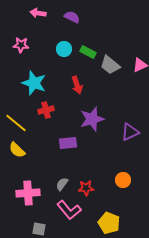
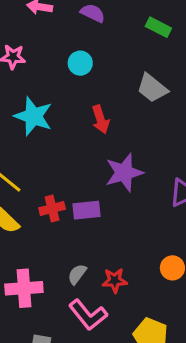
green rectangle: (88, 52) -> (158, 27), moved
red cross: (46, 110) -> (52, 209), moved

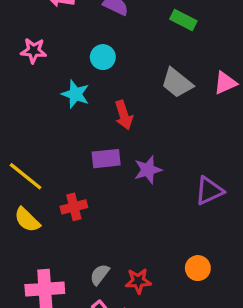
cyan star: (33, 116) -> (75, 94), moved, size x0.7
purple star: (124, 173) -> (148, 170), size x0.7
purple rectangle: (86, 210) -> (106, 159), moved

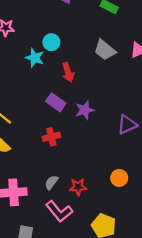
cyan circle: (103, 57) -> (51, 42), moved
purple rectangle: (106, 159) -> (56, 102), turned 42
red cross: (74, 207) -> (51, 137), moved

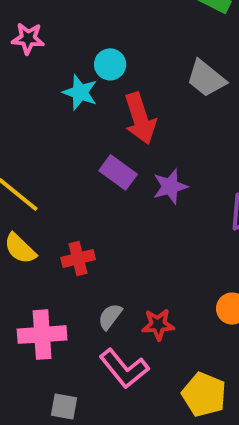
red arrow: (68, 72) -> (140, 118), size x1.4
red cross: (51, 137) -> (78, 258), moved

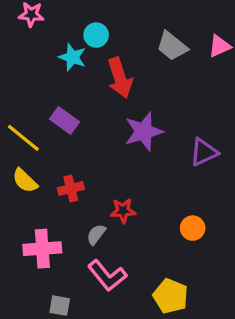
purple rectangle: (118, 172) -> (64, 120), moved
purple star: (170, 186) -> (144, 132), size x1.4
red star: (158, 325) -> (123, 211), moved

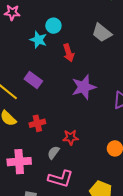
red arrow: (120, 78) -> (69, 53), size x0.7
pink L-shape: (107, 276) -> (61, 179), turned -35

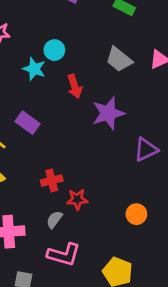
purple star: (84, 87) -> (108, 113), moved
red cross: (37, 123) -> (52, 180), moved

